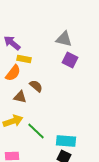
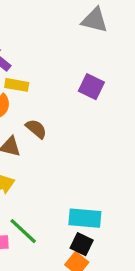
gray triangle: (64, 39) -> (95, 20), moved
green line: (36, 131) -> (23, 231), moved

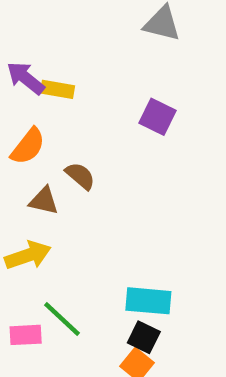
yellow rectangle: (17, 85) -> (57, 89), moved

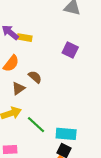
brown triangle: (44, 201) -> (18, 88), turned -48
green line: (62, 319) -> (36, 125), moved

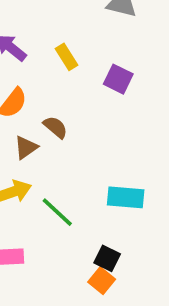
yellow rectangle: (25, 38) -> (66, 57), moved, turned 48
cyan rectangle: (66, 134) -> (126, 197), moved

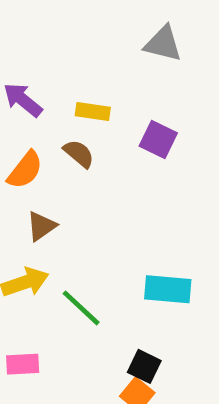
yellow rectangle: (66, 57) -> (93, 112), turned -50
brown semicircle: (55, 127) -> (79, 154), moved

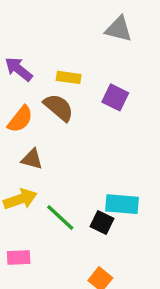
brown semicircle: (79, 154) -> (59, 107), size x1.4
brown triangle: (41, 226) -> (32, 159), turned 50
black square: (144, 366) -> (102, 222), moved

